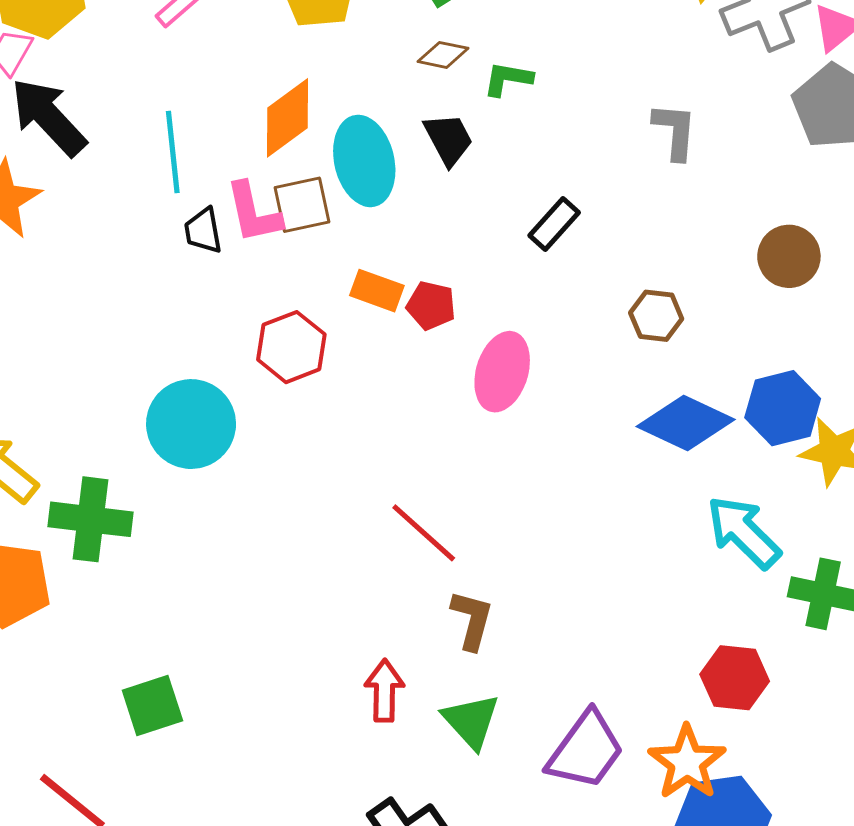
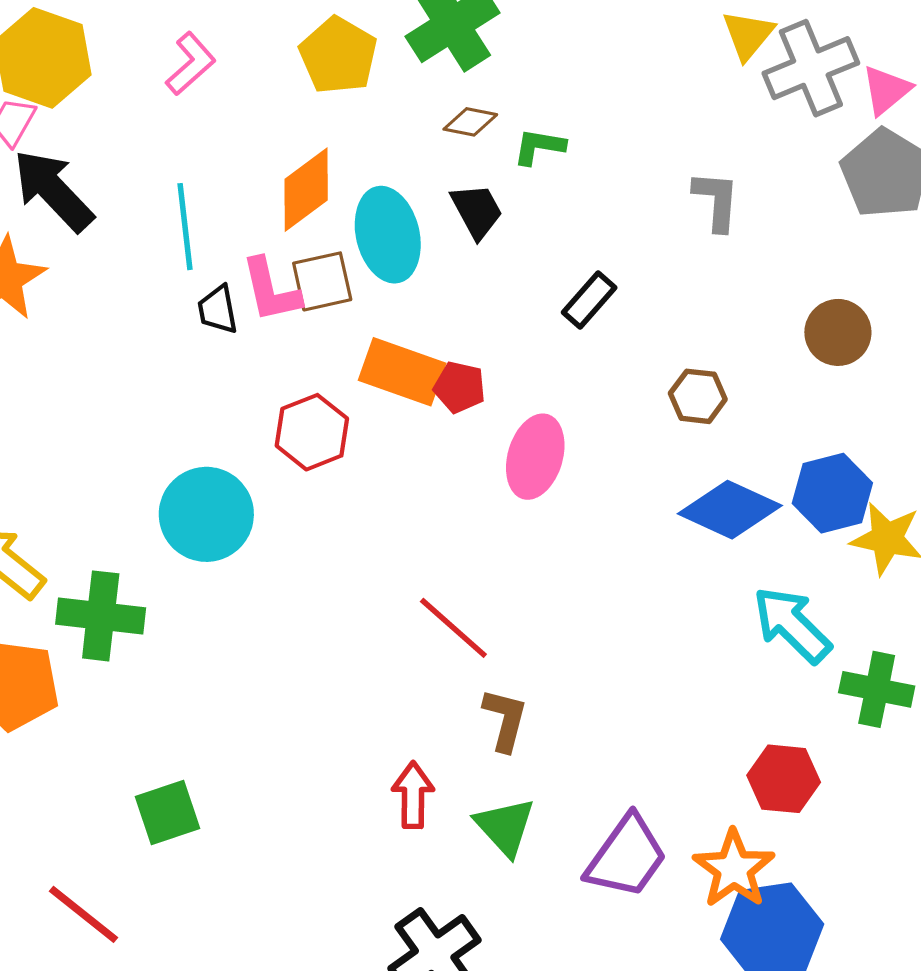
orange rectangle: (377, 291) -> (402, 372), size x1.5

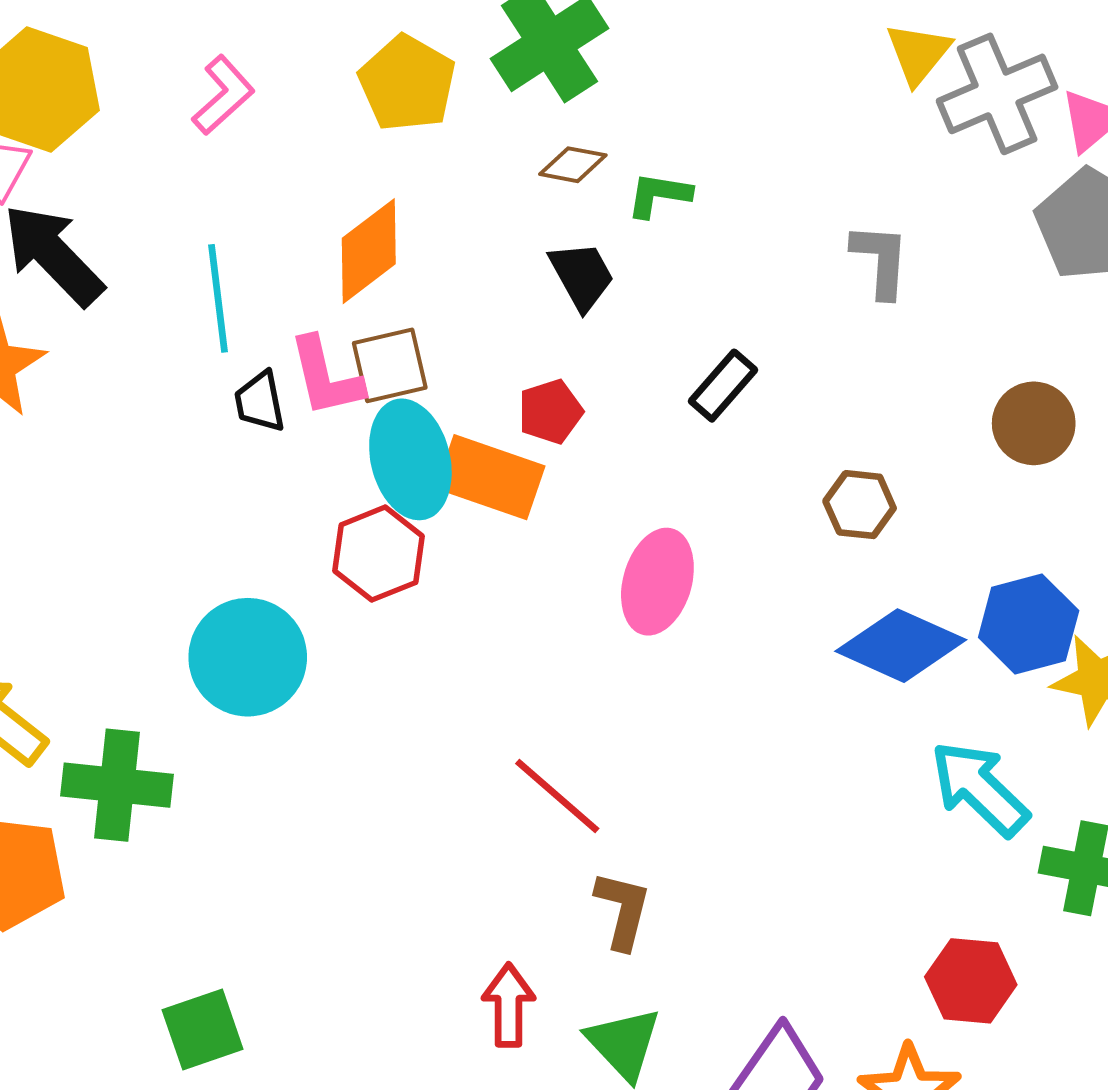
cyan ellipse: (388, 235) -> (410, 459), moved
red pentagon: (459, 387) -> (550, 412), moved, turned -30

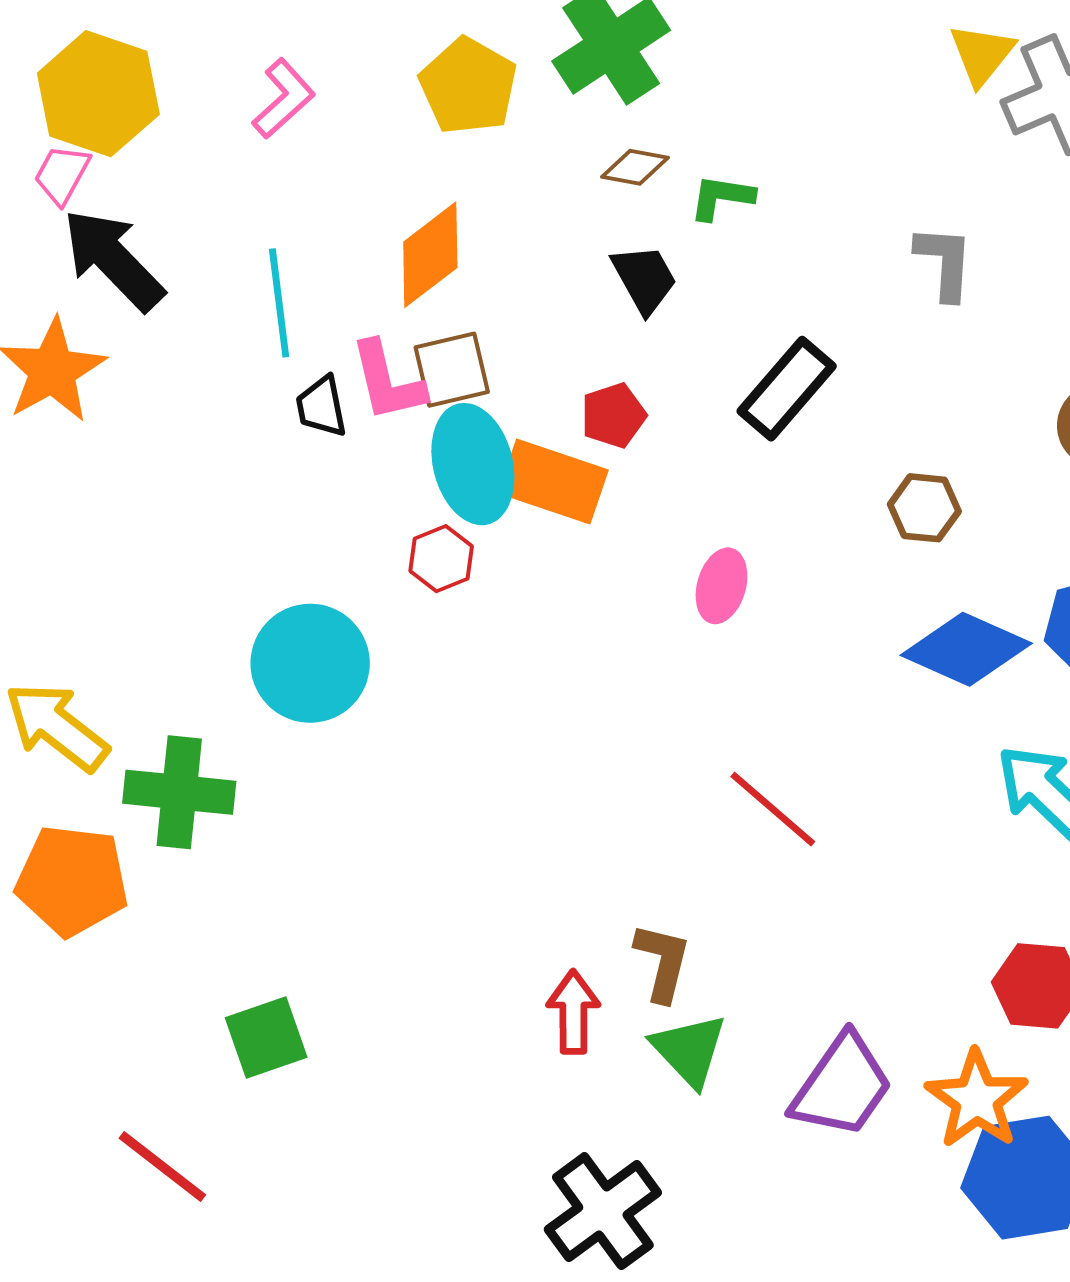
black rectangle: (723, 386) -> (787, 389), size x1.4
red hexagon: (379, 554) -> (441, 559), size x0.7
pink ellipse: (657, 582) -> (721, 586), size x0.7
red line: (557, 796) -> (773, 809), moved
brown L-shape: (623, 910) -> (662, 962), moved

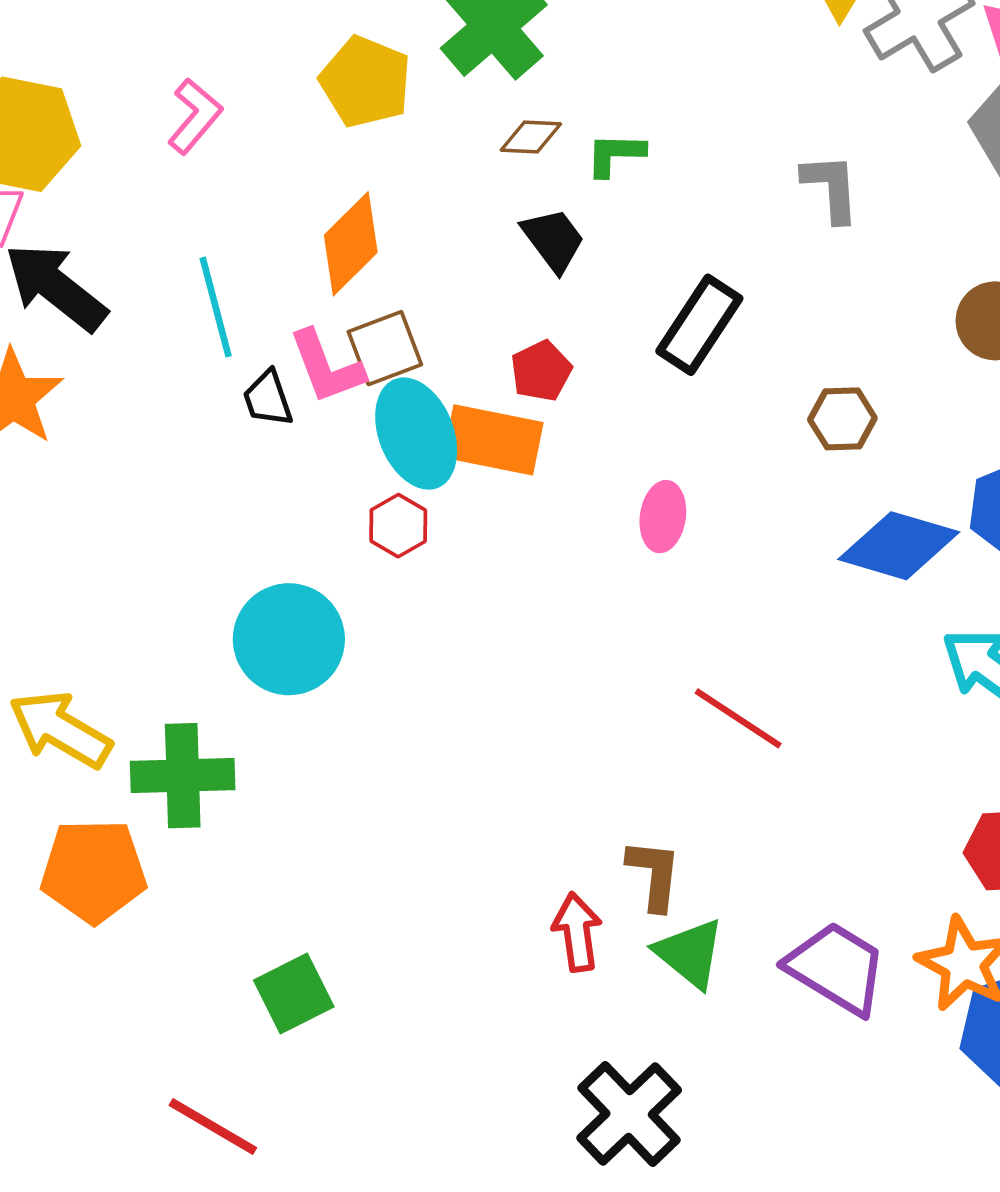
purple trapezoid: (842, 1086) -> (837, 968), turned -86

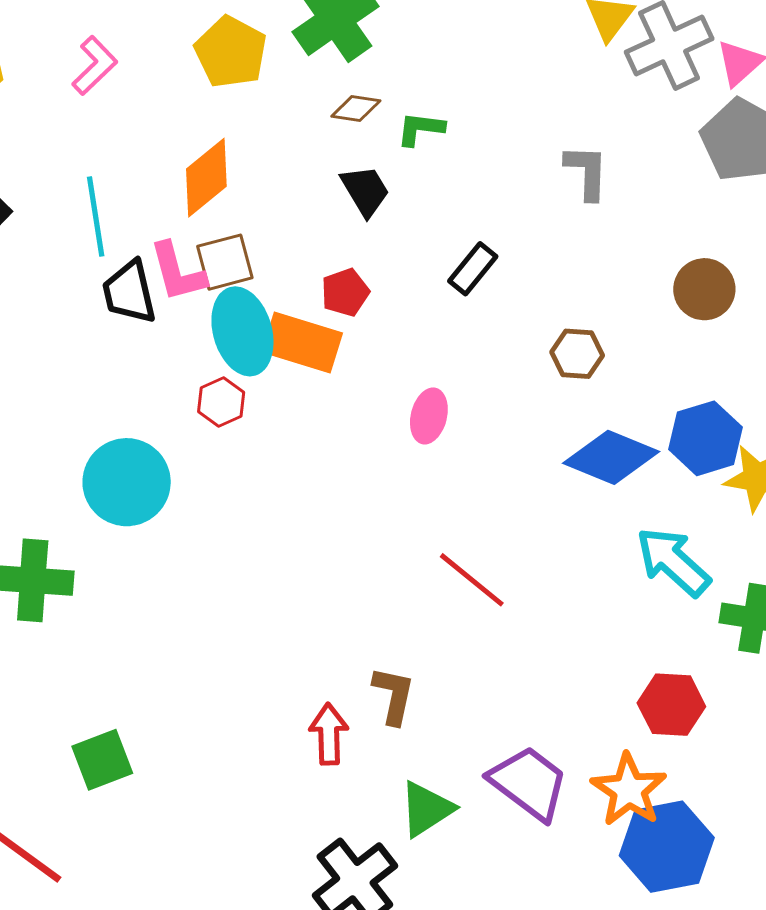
black rectangle: (699, 325) -> (473, 269), size x0.7
black trapezoid: (268, 399) -> (129, 292), size x1.4
green triangle: (690, 953) -> (426, 809), moved, turned 42

